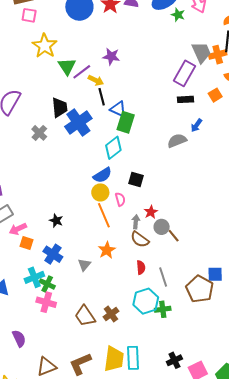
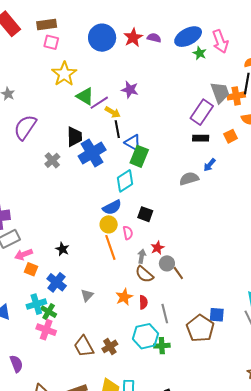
green triangle: (67, 66) -> (85, 96), turned -30
orange star: (107, 250) -> (124, 297), moved

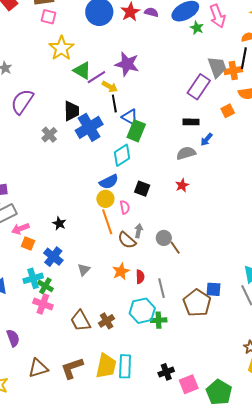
purple star: (130, 90) -> (127, 64), size x1.4
black rectangle: (201, 138) -> (191, 122), moved
red star: (157, 248) -> (182, 185), moved
brown semicircle: (144, 274) -> (127, 240), moved

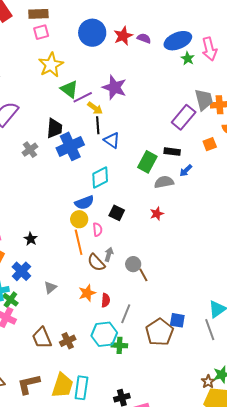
pink square: (48, 17) -> (41, 32), turned -35
green rectangle: (136, 131) -> (147, 162), moved
gray line: (161, 288) -> (126, 314), turned 30

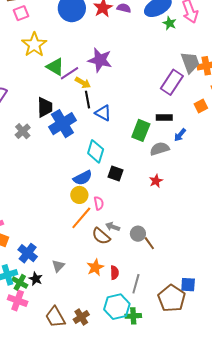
cyan diamond: (100, 178) -> (96, 151), turned -40
black square: (117, 213) -> (116, 173), moved
black star: (31, 239) -> (36, 279), moved
orange line: (79, 242) -> (81, 218), turned 60
gray arrow: (109, 254) -> (113, 227), turned -80

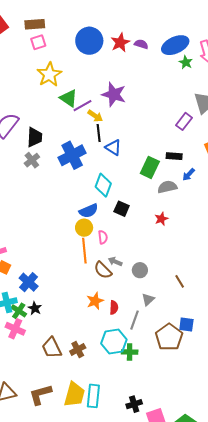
purple rectangle: (172, 82) -> (184, 121), size x0.7
black trapezoid: (45, 107) -> (35, 137), moved
orange line: (81, 218) -> (84, 251), turned -50
brown line: (149, 243) -> (180, 281), moved
gray triangle: (58, 266) -> (148, 299), moved

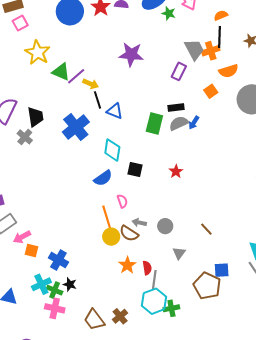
purple star: (114, 94) -> (131, 54), moved
gray cross: (32, 160) -> (25, 137), moved
gray semicircle: (167, 187) -> (179, 123), moved
yellow circle: (84, 228) -> (111, 237), moved
gray line: (135, 320) -> (154, 280), moved

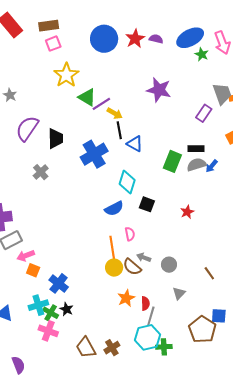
gray cross: (25, 137) -> (41, 172), moved

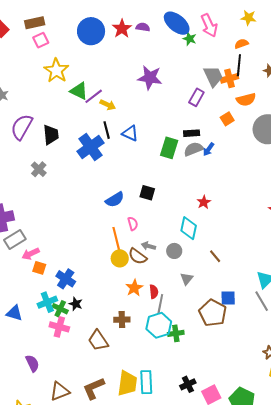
blue ellipse: (190, 38) -> (177, 23), turned 72
black line: (119, 130) -> (107, 130), moved
cyan diamond: (127, 182) -> (189, 228), moved
red star: (187, 212) -> (204, 202), moved
brown cross: (112, 348) -> (122, 320), moved, turned 35

